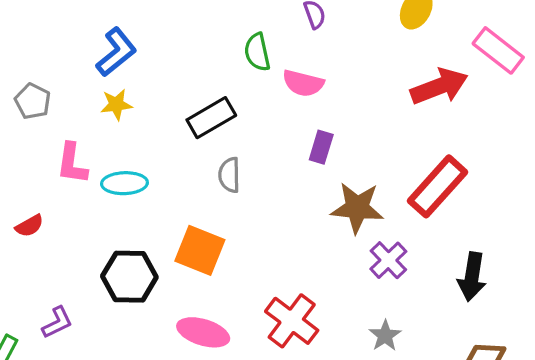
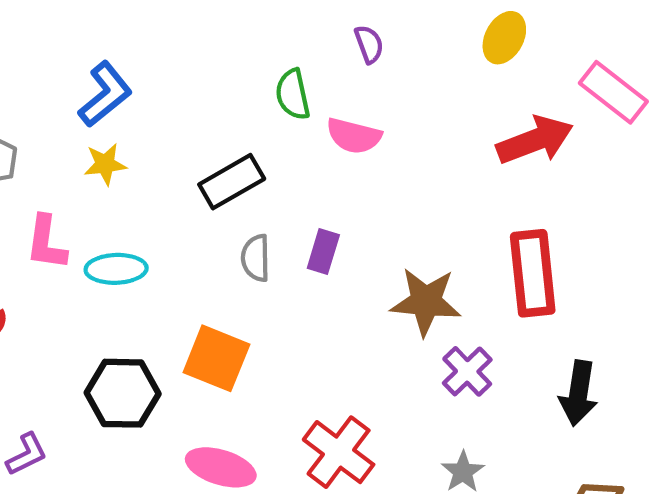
purple rectangle: (321, 147) -> (323, 251), moved
red rectangle: (438, 186) -> (533, 273), turned -48

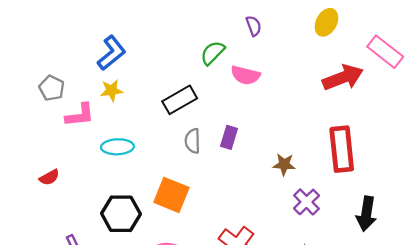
green semicircle: (293, 94) -> (213, 53), turned 56
pink L-shape: (46, 243) -> (80, 115), moved, turned -104
brown star: (426, 302) -> (284, 164), size x0.6

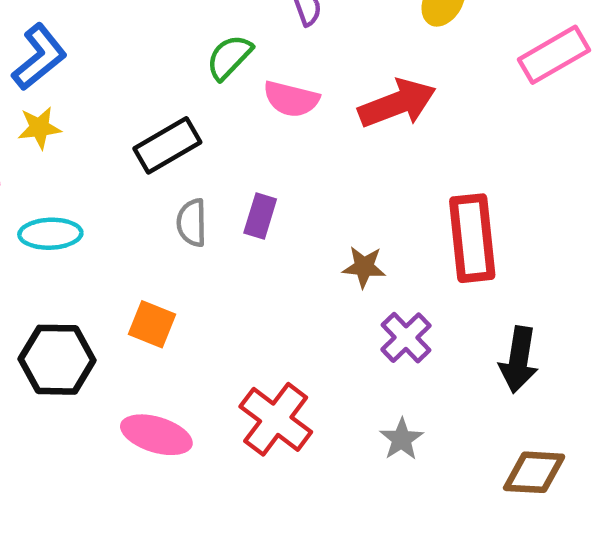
pink rectangle: (385, 52) -> (554, 55), turned -68
red arrow: (343, 78) -> (397, 103), moved
orange square: (171, 195) -> (152, 324), size x0.7

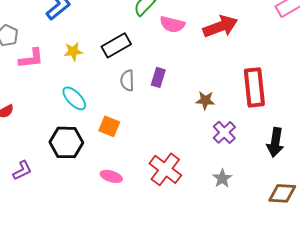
yellow star: (39, 128) -> (73, 51), moved
cyan ellipse: (50, 234) -> (74, 98), moved, turned 48
pink ellipse: (156, 435) -> (111, 176), size x0.7

